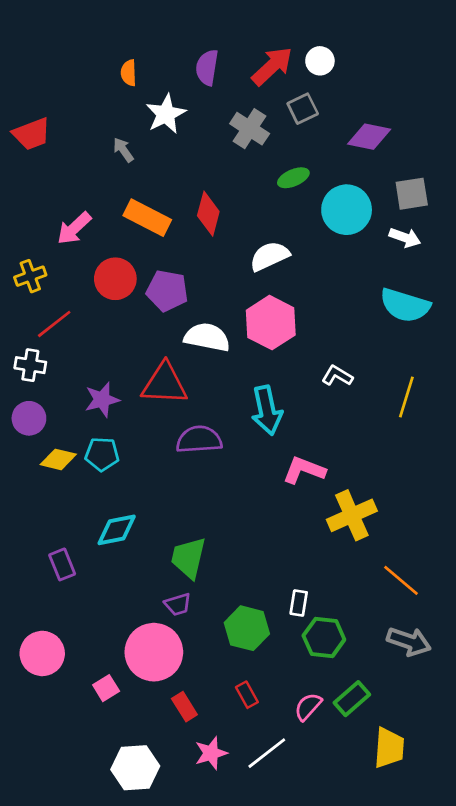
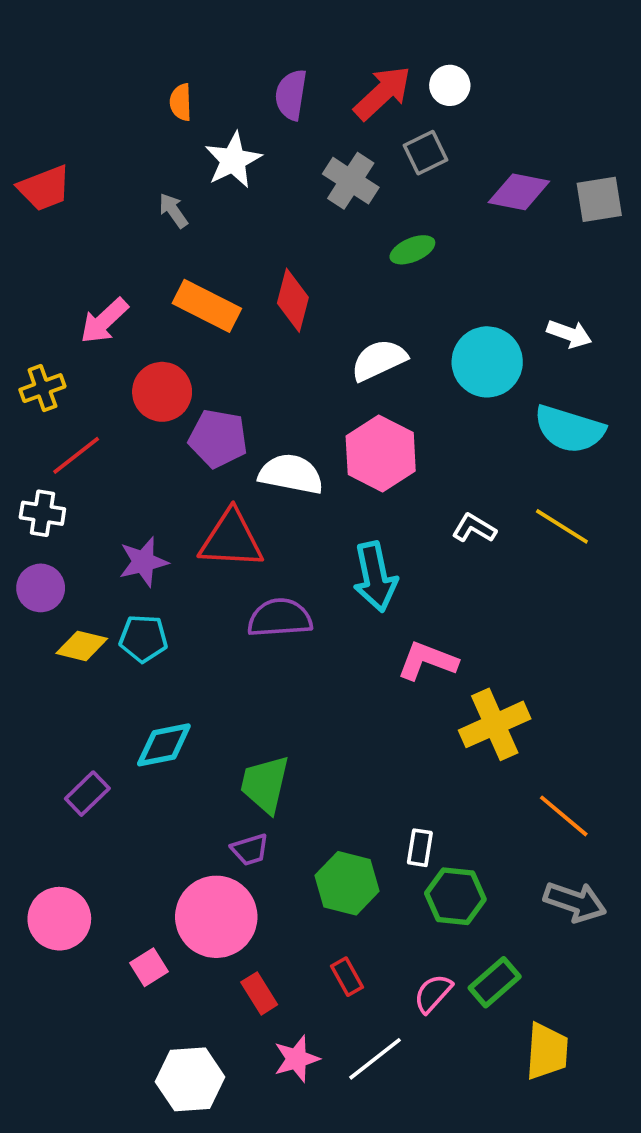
gray square: (412, 194) -> (599, 199), moved
cyan circle: (347, 210) -> (487, 362), moved
purple pentagon: (167, 291) -> (218, 439), moved
yellow line: (406, 397) -> (562, 526), moved, turned -75
purple rectangle: (62, 564) -> (87, 794), turned 68

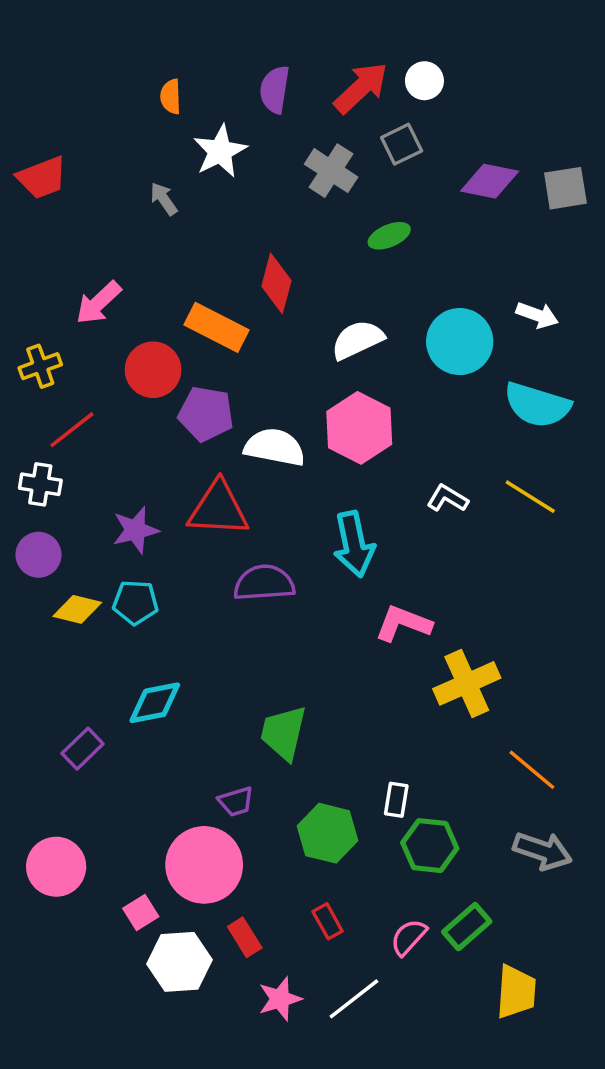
orange rectangle: (207, 306) -> (216, 327), moved
green trapezoid: (265, 784) -> (283, 733), moved
white hexagon: (190, 1079) -> (179, 962), moved

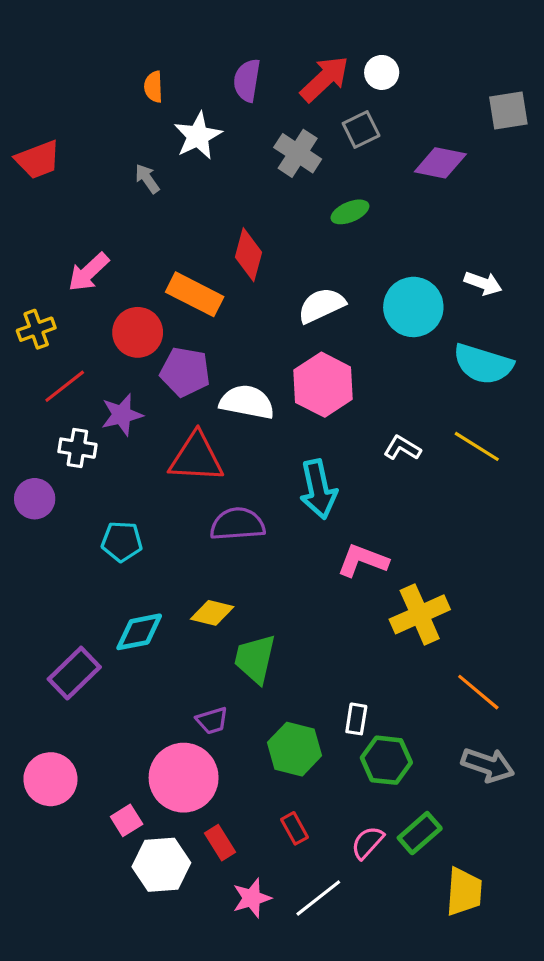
gray square: (565, 188) -> (508, 110), moved
white cross: (40, 484) -> (77, 448), moved
purple star: (135, 530) -> (122, 415), moved
yellow diamond: (77, 609) -> (212, 613), moved
purple rectangle: (83, 749) -> (74, 673), size x1.4

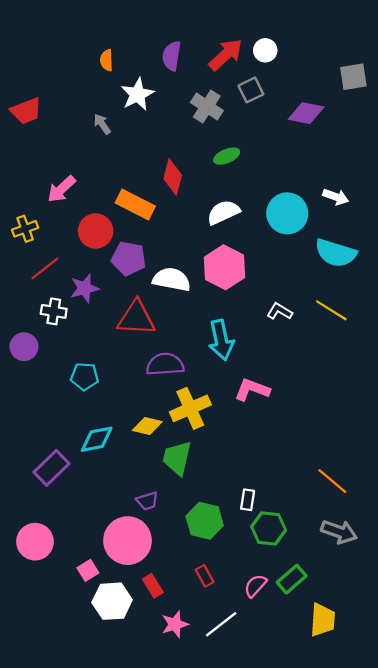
green ellipse: (350, 212) -> (227, 156), moved
yellow cross: (420, 614) -> (190, 408), moved

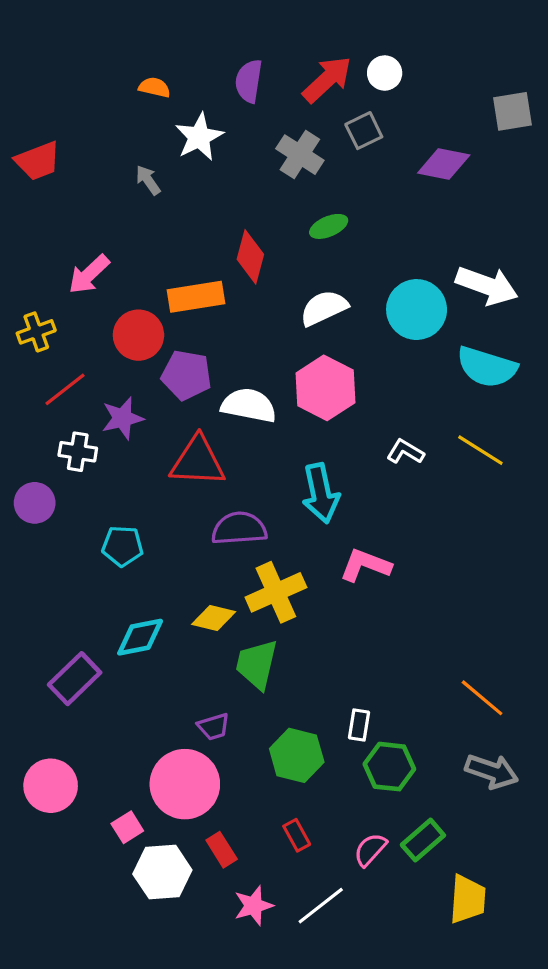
orange semicircle: (107, 60) -> (154, 87), turned 105
white arrow: (336, 197) -> (487, 286), size x1.6
orange rectangle: (135, 205) -> (196, 297), turned -36

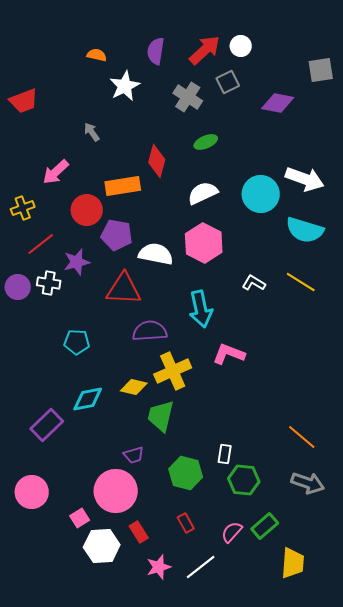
gray arrow: (148, 180) -> (92, 132), moved
purple circle: (35, 503) -> (18, 287), moved

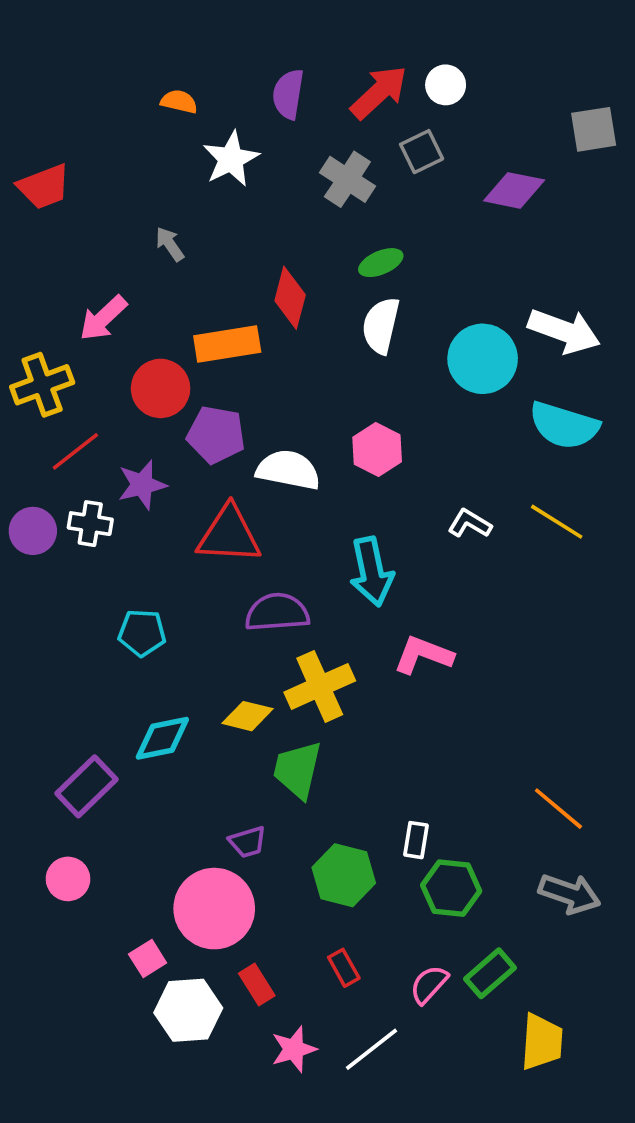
white semicircle: (203, 193) -> (381, 326), moved, turned -52
yellow cross: (23, 208) -> (42, 385), size x1.4
pink hexagon: (204, 243) -> (377, 450), size x0.7
pink circle: (32, 492) -> (68, 879), moved, size x0.7

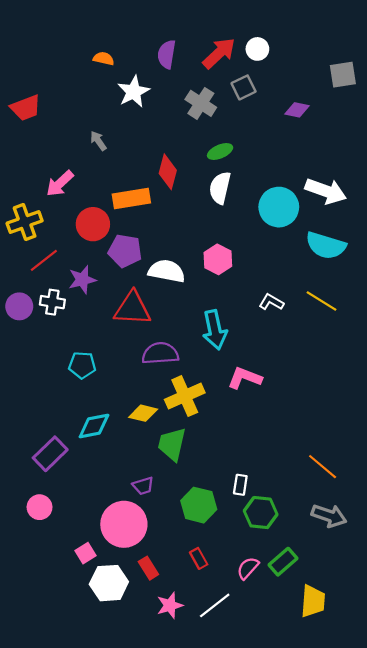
purple diamond: (514, 190) -> (297, 110), size x0.7

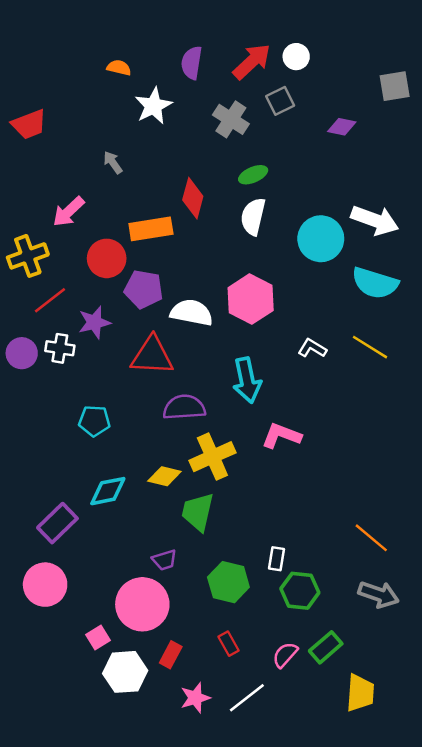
pink hexagon: (218, 259) -> (251, 299), size x1.4
pink circle: (40, 507) -> (45, 585), size x1.5
red rectangle: (148, 568) -> (171, 655), turned 60

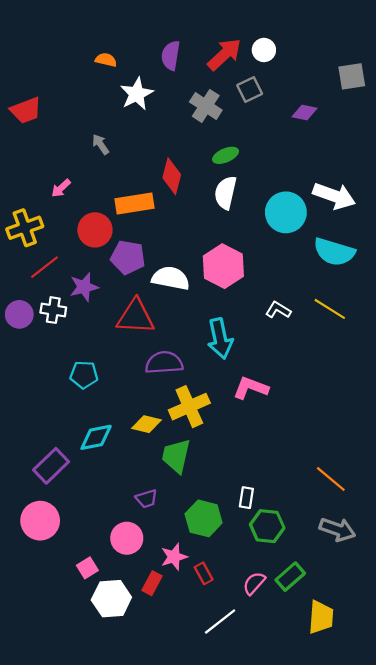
pink arrow: (68, 212) -> (61, 188), size x0.7
pink circle: (142, 604) -> (127, 538), size x0.7
pink star: (195, 698) -> (174, 557), moved

